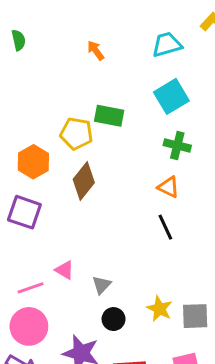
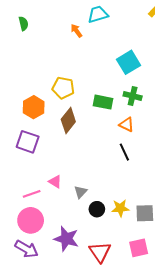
cyan trapezoid: (167, 45) -> (98, 14), moved
green rectangle: (109, 116) -> (103, 102), moved
yellow star: (160, 309) -> (120, 208), turned -30
black circle: (114, 319) -> (97, 209), moved

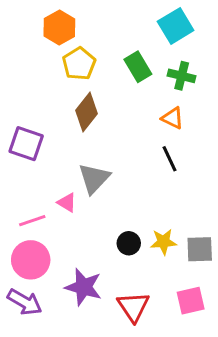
yellow pentagon: (63, 88) -> (79, 64), turned 30
green rectangle: (103, 102) -> (138, 67), moved, turned 48
orange hexagon: (34, 107) -> (59, 28), moved
gray triangle: (81, 192) -> (94, 178), moved, size x1.6

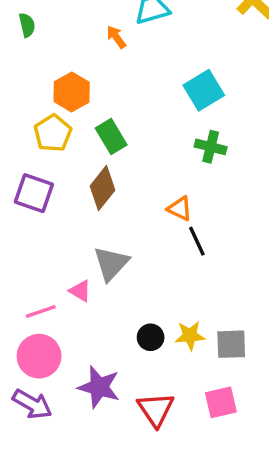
yellow pentagon: (79, 64) -> (53, 133), moved
green rectangle: (138, 67) -> (111, 137), moved
orange triangle: (173, 118) -> (180, 209), moved
purple square: (26, 144) -> (34, 193), moved

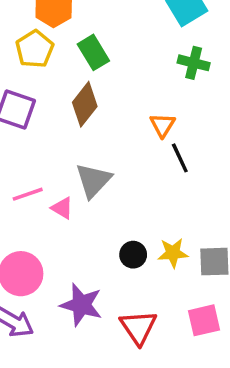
orange triangle: (180, 209) -> (163, 125), turned 36
pink line: (41, 312) -> (28, 194), moved

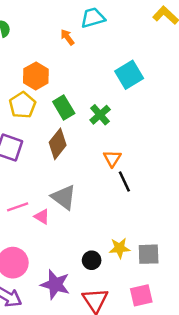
green cross: (194, 63) -> (100, 115), moved, turned 35
gray triangle: (93, 180) -> (64, 197), turned -36
black circle: (133, 255) -> (92, 260), moved

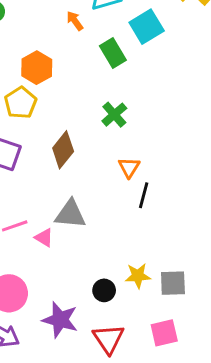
cyan square: (129, 75) -> (147, 27), moved
green rectangle: (64, 107) -> (113, 53), moved
black line: (124, 181) -> (144, 195), turned 40
gray triangle: (64, 197) -> (70, 214), turned -32

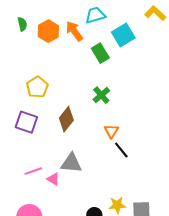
orange arrow: (75, 21) -> (74, 31), size x1.5
orange hexagon: (37, 68) -> (48, 31), moved
black line: (144, 195) -> (121, 150), turned -54

